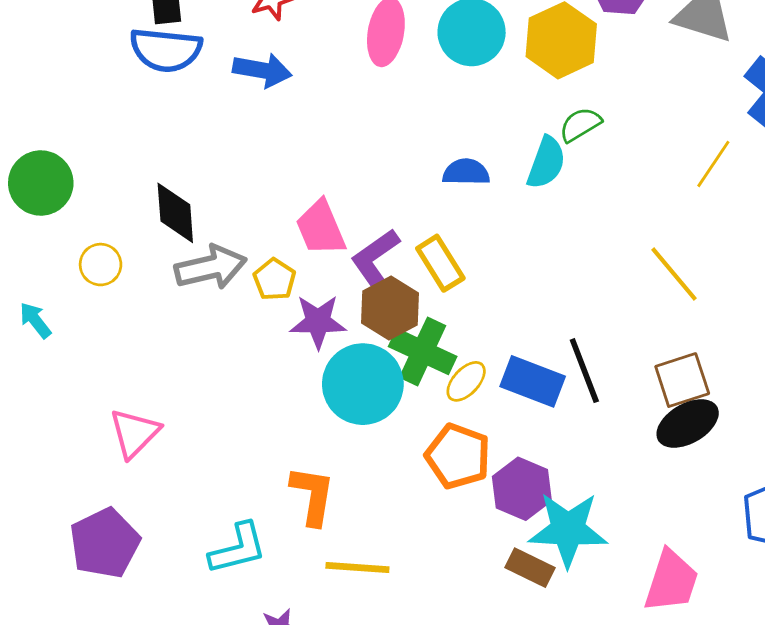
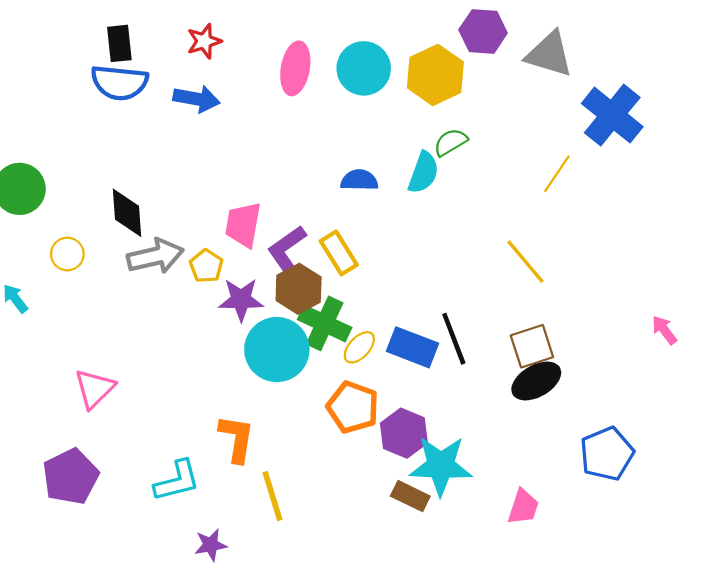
pink trapezoid: (321, 228) -> (243, 225), turned 33
yellow line: (357, 568) -> (272, 496), turned 69
pink trapezoid: (671, 581) -> (523, 507), size x0.7

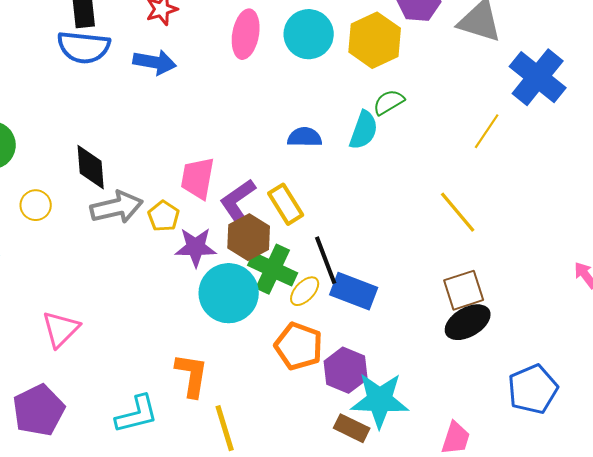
black line: (454, 339) -> (326, 260), moved

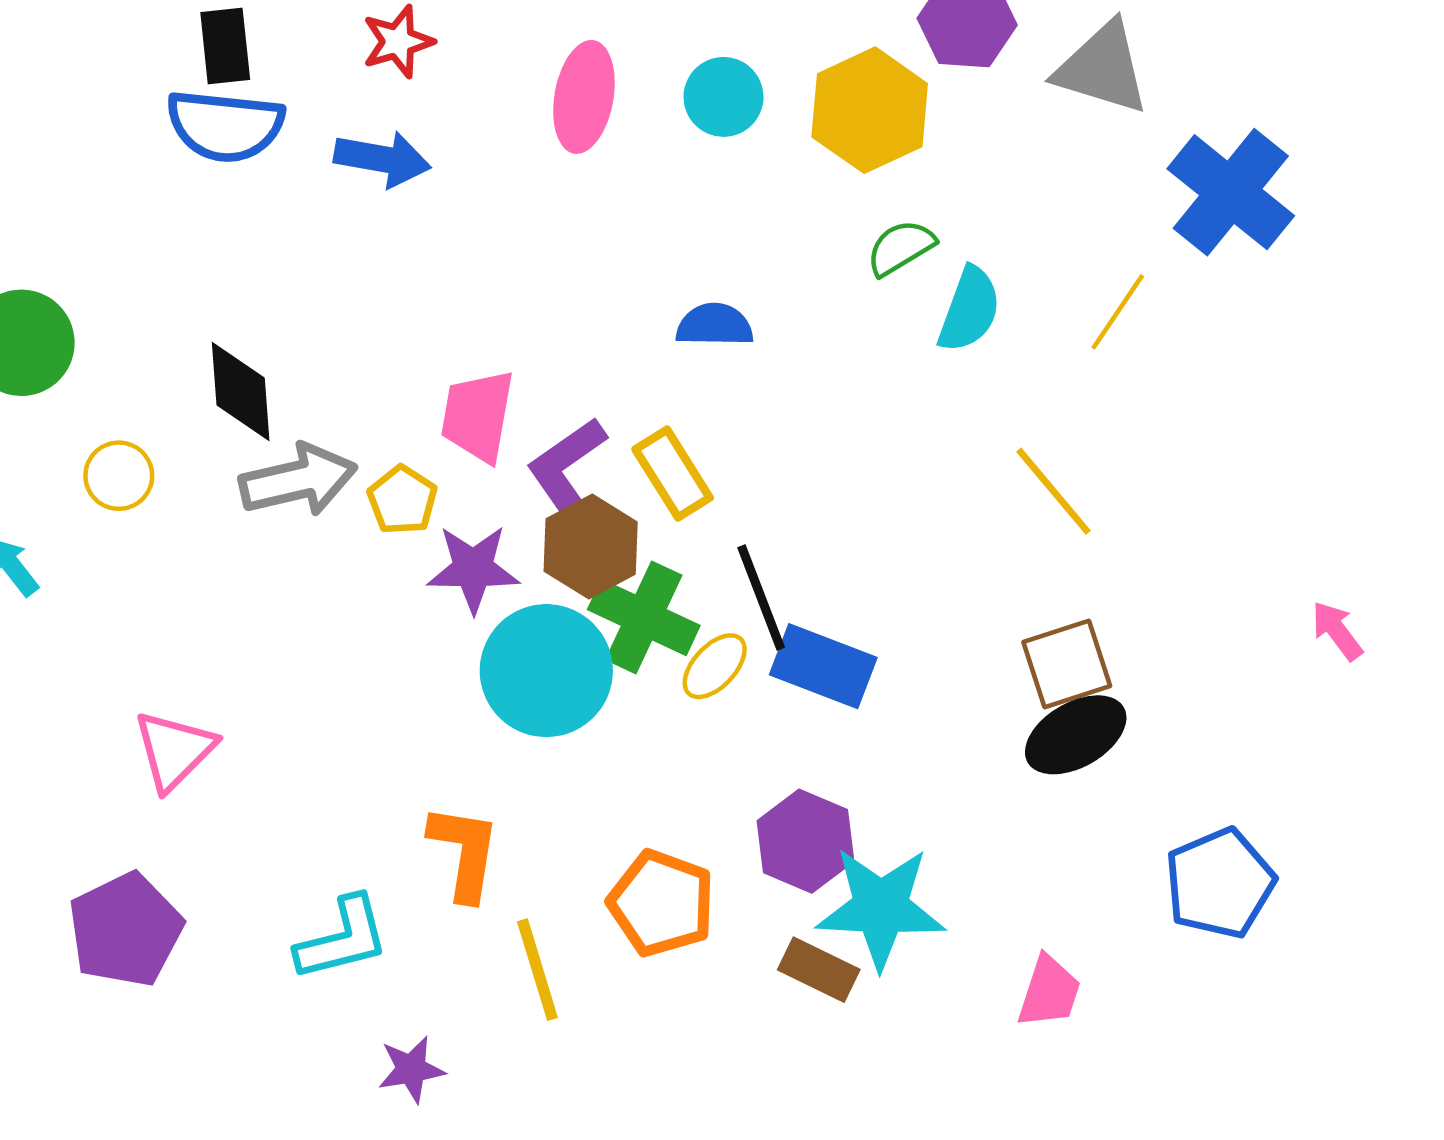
cyan circle: (309, 34) -> (724, 97), size x0.7
cyan semicircle: (364, 130) -> (969, 310), moved
orange pentagon: (299, 346) -> (661, 903), moved

